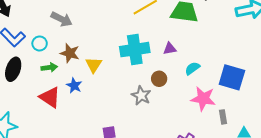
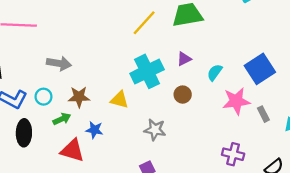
yellow triangle: (94, 65) -> (119, 100), moved, turned -30
blue square: (232, 77) -> (260, 69), turned -32
gray star: (141, 96) -> (155, 130), moved

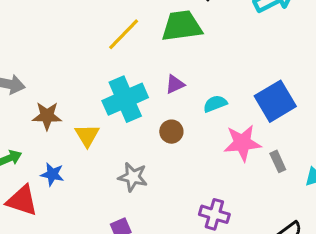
cyan semicircle: (215, 72) -> (215, 104), turned 30
brown star: (79, 97) -> (47, 116), moved
yellow triangle: (119, 100) -> (87, 135), turned 42
purple cross: (233, 154) -> (214, 214), moved

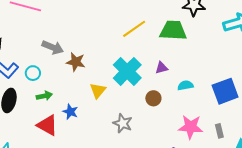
cyan cross: (125, 99) -> (127, 71), turned -32
brown star: (47, 116) -> (76, 62), moved
pink star: (242, 143) -> (191, 127), moved

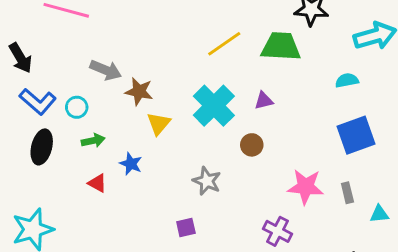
cyan semicircle: (185, 85) -> (347, 80), moved
yellow triangle: (98, 91) -> (159, 123), moved
red triangle: (47, 125) -> (97, 183), size x0.6

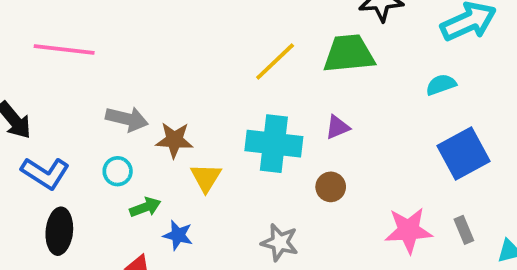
cyan cross: (214, 106) -> (274, 144), turned -30
cyan circle: (77, 107) -> (118, 171), moved
green arrow: (93, 141) -> (145, 207), moved

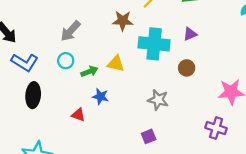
gray arrow: (127, 119) -> (71, 31), turned 120
brown star: (174, 140) -> (123, 21), moved
yellow triangle: (206, 178) -> (116, 64), turned -48
green arrow: (145, 207) -> (89, 71), moved

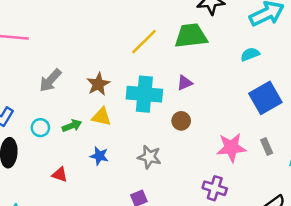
brown star: (123, 21) -> (98, 84), moved, turned -30
cyan circle: (66, 61) -> (40, 128), moved
blue star: (100, 96) -> (99, 156), moved

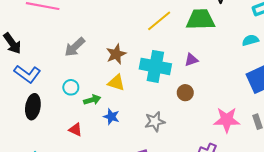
green arrow: (72, 126) -> (92, 100), moved
cyan circle: (40, 128) -> (71, 87), moved
gray star: (149, 157) -> (155, 122), turned -30

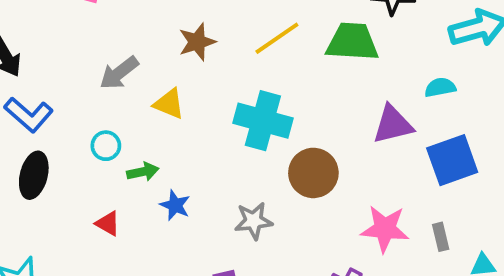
brown star: (116, 54) -> (197, 42), moved
purple triangle: (191, 60) -> (393, 125), moved, size x1.6
yellow triangle: (116, 83) -> (169, 104), moved
brown circle: (185, 93) -> (313, 173), size x1.6

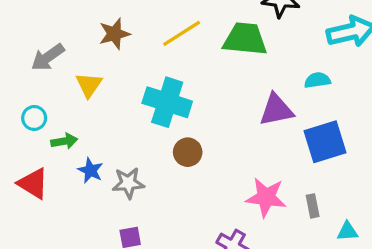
yellow triangle: (169, 104) -> (89, 85), turned 40
brown circle: (313, 173) -> (188, 152), moved, size x0.7
gray star: (254, 221) -> (128, 183), moved
red triangle: (108, 223) -> (33, 183), size x1.5

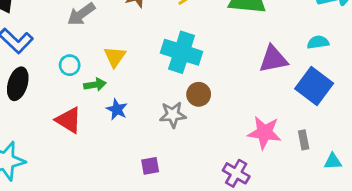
cyan semicircle: (317, 80) -> (318, 42), moved
yellow triangle: (89, 85) -> (115, 57), moved
blue square: (325, 142) -> (314, 86), turned -36
gray star: (128, 183) -> (173, 115), moved

